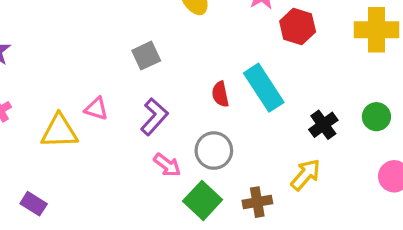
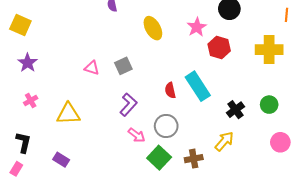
pink triangle: (96, 109) -> (92, 68), moved
purple rectangle: (34, 204) -> (61, 160), moved

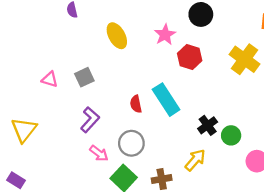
yellow cross: (269, 50) -> (245, 59), turned 36
green circle: (269, 105) -> (231, 135), moved
yellow triangle: (68, 114) -> (24, 130), turned -50

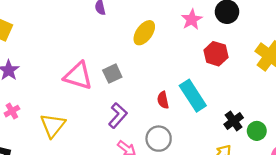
pink star: (165, 35) -> (192, 19), moved
yellow ellipse: (117, 36) -> (144, 33), turned 65
pink triangle: (50, 79) -> (78, 76), size x1.8

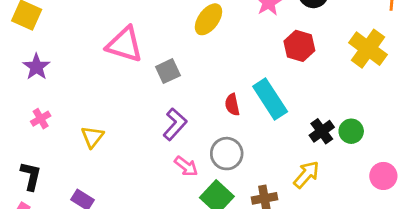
pink triangle: (78, 76) -> (125, 44), moved
yellow triangle: (53, 125) -> (92, 137), size x0.7
green circle: (257, 131) -> (351, 131), moved

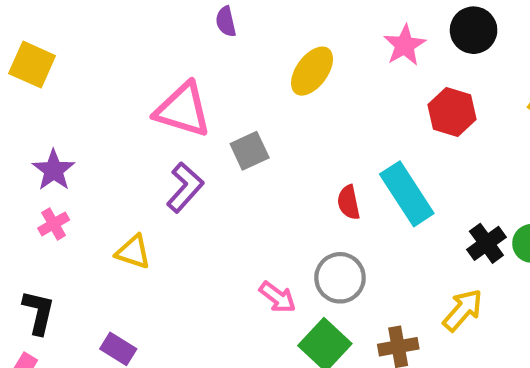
purple star: (36, 67) -> (54, 170), moved
purple L-shape: (175, 124) -> (185, 187), moved
yellow triangle: (92, 137) -> (133, 252), turned -50

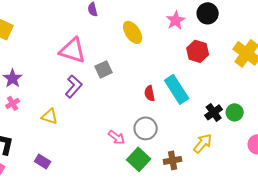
yellow ellipse: (312, 71) -> (133, 32), turned -70

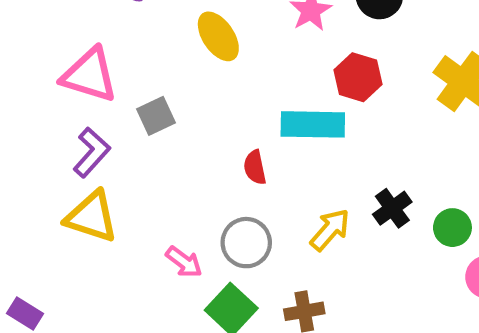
cyan rectangle: (177, 89) -> (313, 124), moved, turned -56
green circle: (235, 112) -> (452, 228), moved
yellow triangle: (50, 116) -> (92, 217), moved, size x1.5
yellow arrow: (203, 143) -> (330, 230), moved

